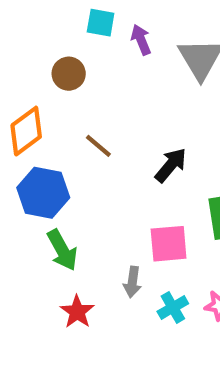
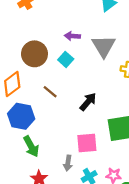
cyan square: (101, 23) -> (66, 59), moved, turned 32
purple arrow: (141, 40) -> (72, 36), turned -64
brown circle: (69, 74) -> (35, 54), size x1.5

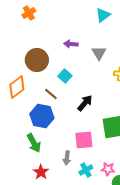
gray triangle: (104, 46) -> (99, 53), size x0.7
cyan square: (66, 59) -> (65, 76), moved
blue hexagon: (21, 116) -> (42, 116), moved

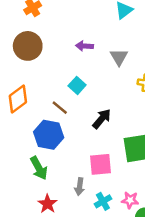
brown circle: (37, 60) -> (28, 46), moved

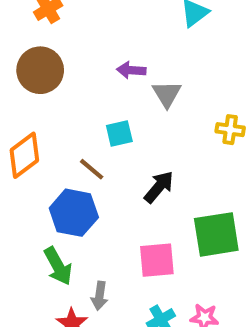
gray triangle: (119, 57) -> (167, 94), moved
cyan square: (77, 85) -> (119, 134), turned 35
gray arrow: (80, 187) -> (100, 296), moved

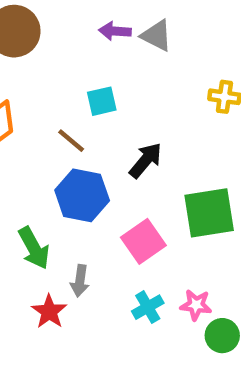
gray triangle: (167, 94) -> (157, 35), moved, turned -32
blue hexagon: (74, 213) -> (82, 195), moved
pink square: (157, 260) -> (143, 241), turned -30

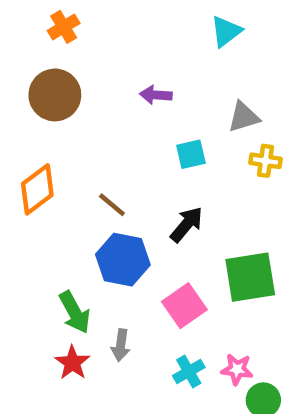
gray triangle: (157, 35) -> (244, 117), moved, turned -44
cyan square: (102, 101) -> (191, 154), moved
red star: (49, 311) -> (72, 363), moved

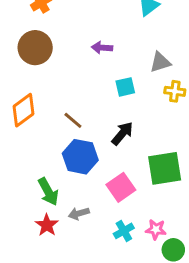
gray arrow: (121, 345) -> (79, 213), turned 66

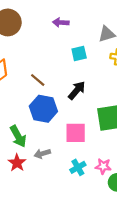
pink square: (121, 187) -> (76, 133), turned 35

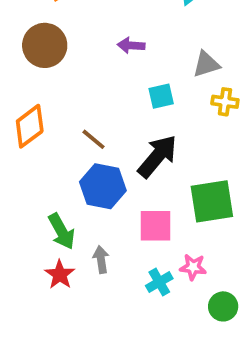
black arrow: (77, 90) -> (157, 156), size x1.4
gray arrow: (42, 154) -> (101, 260), turned 98
pink star: (103, 166) -> (193, 267), moved

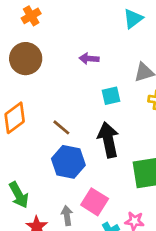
black arrow: (157, 156) -> (108, 140), turned -52
pink square: (156, 226) -> (95, 202), moved, turned 32
green arrow: (62, 231) -> (19, 195), moved

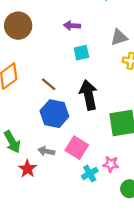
cyan square: (111, 96) -> (81, 53), moved
gray arrow: (67, 216) -> (46, 151), moved, turned -70

